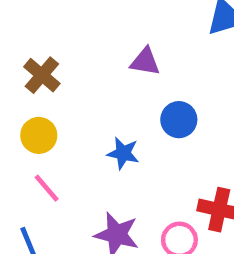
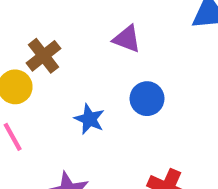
brown cross: (42, 75) -> (44, 56), moved

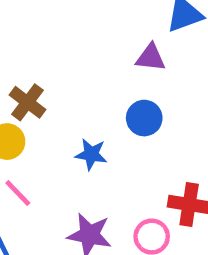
purple triangle: (127, 39) -> (151, 58), moved

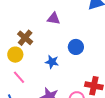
purple triangle: (151, 58) -> (54, 19), moved

